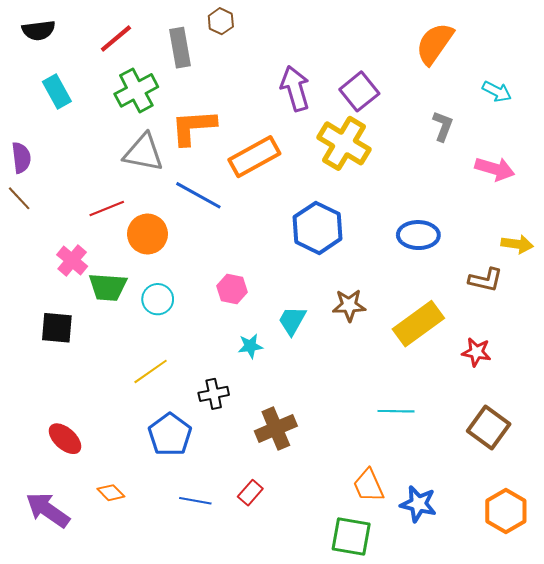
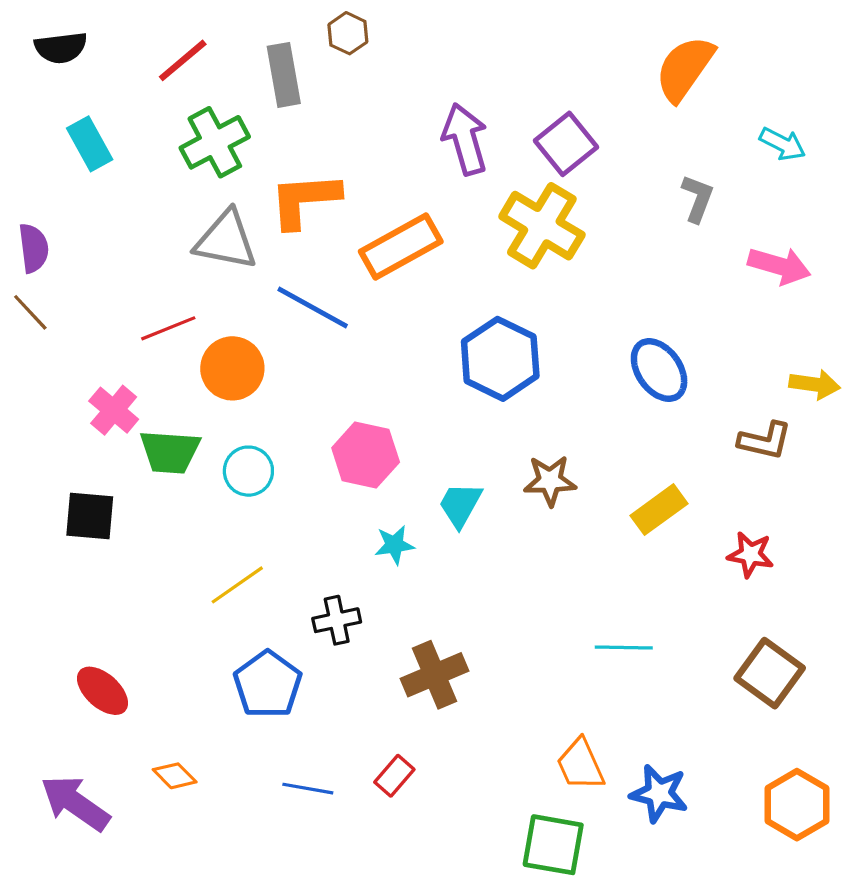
blue ellipse: (418, 235) -> (659, 370), turned 54
pink hexagon: (232, 289) -> (366, 455), size x1.4
yellow rectangle: (418, 324) -> (659, 510), size x0.7

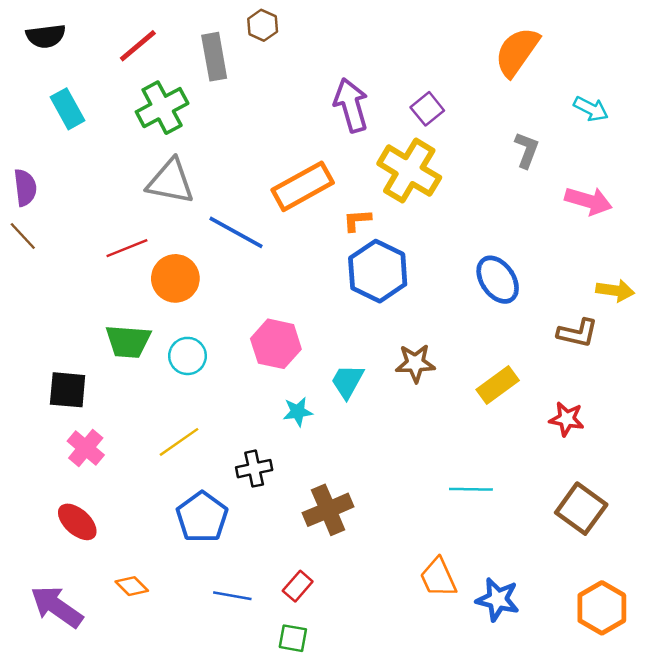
purple square: (566, 144) -> (427, 109), size x0.7
orange L-shape: (305, 200) -> (357, 220), moved, size x0.5
pink cross: (114, 410) -> (86, 448), moved
green square: (553, 845) -> (293, 638), moved, size x0.6

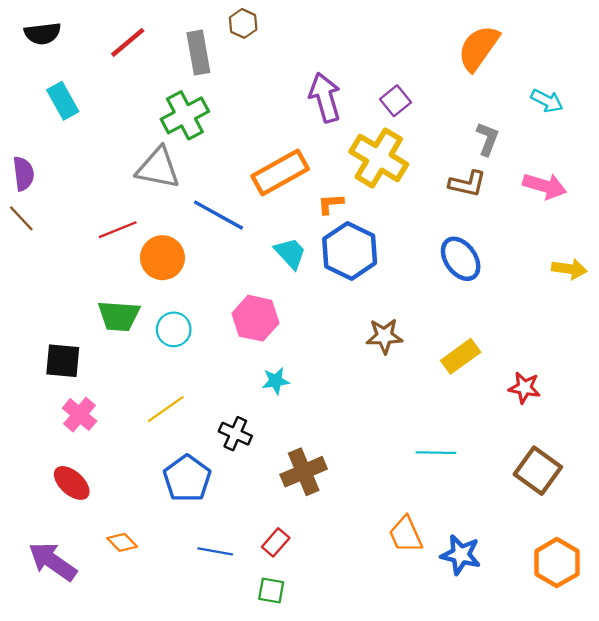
green cross: (162, 108) -> (185, 115), moved
brown L-shape: (578, 333) -> (467, 184), moved
cyan trapezoid: (347, 381) -> (290, 253), moved, turned 108
black cross: (254, 469) -> (235, 434), turned 36

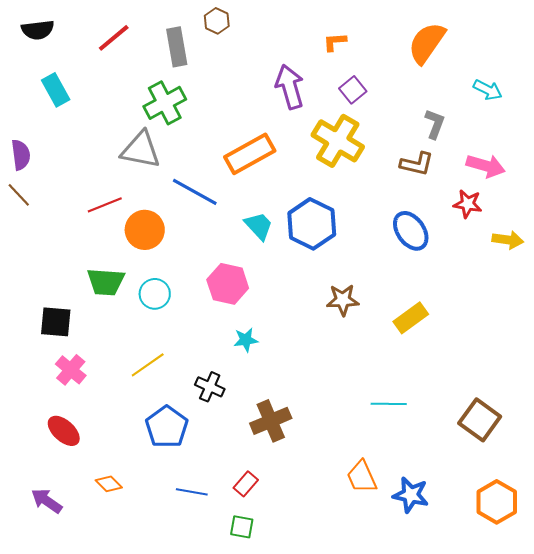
orange L-shape: (331, 204) -> (335, 42), moved
red star: (524, 388) -> (468, 204), moved
purple arrow: (53, 561) -> (47, 501), size x0.7

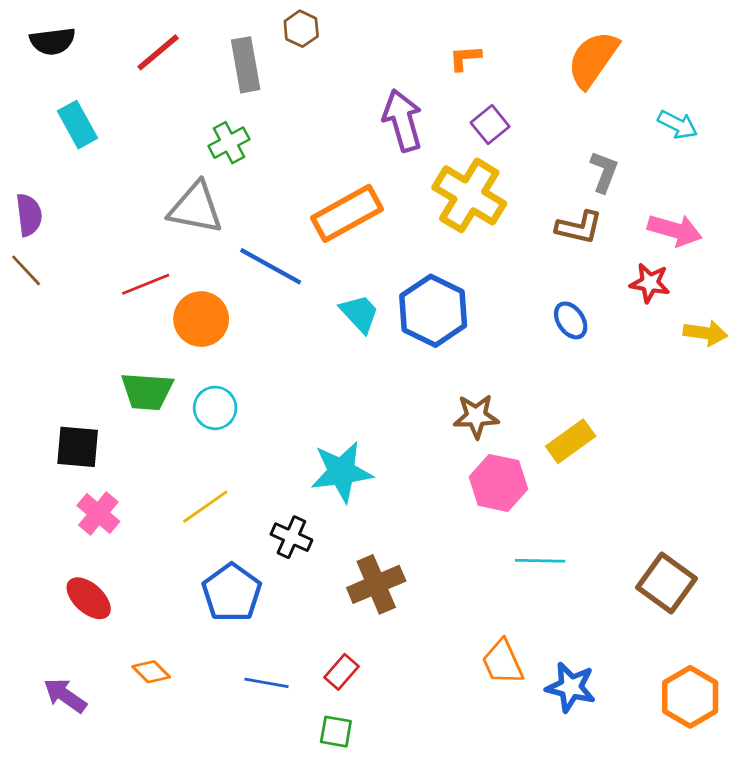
green cross: (165, 103) -> (229, 143), size x0.7
blue ellipse: (411, 231) -> (571, 320), size x0.7
pink hexagon: (228, 284) -> (498, 483), moved
cyan star: (246, 340) -> (341, 472), size x1.8

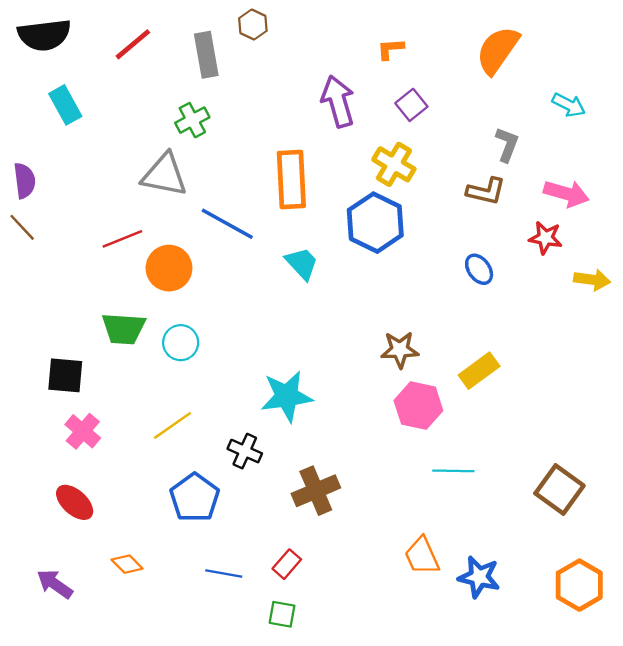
black semicircle: (53, 41) -> (44, 35), size x1.4
yellow cross: (469, 195) -> (394, 164), size x0.7
orange rectangle: (347, 213) -> (291, 179), turned -64
blue hexagon: (433, 311) -> (375, 223), moved

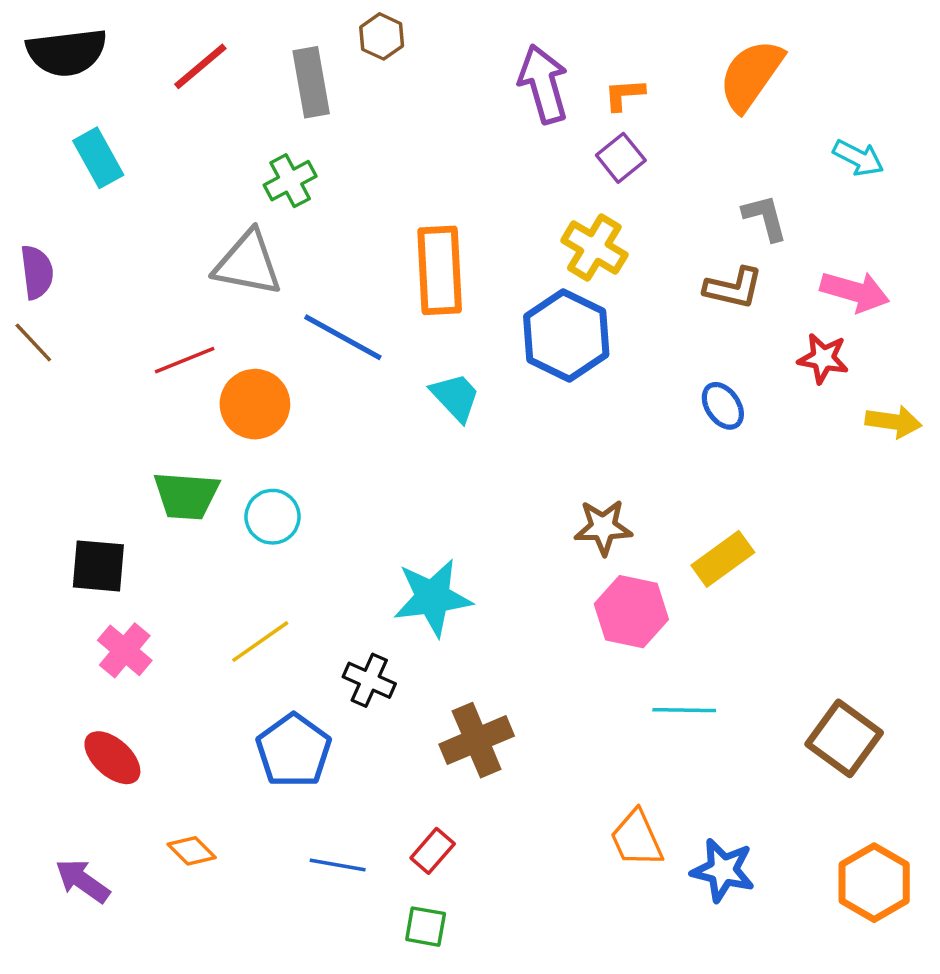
orange L-shape: (390, 49) -> (624, 94), moved
purple arrow: (338, 101) -> (543, 84), moved
gray L-shape: (507, 145) -> (765, 218), turned -36

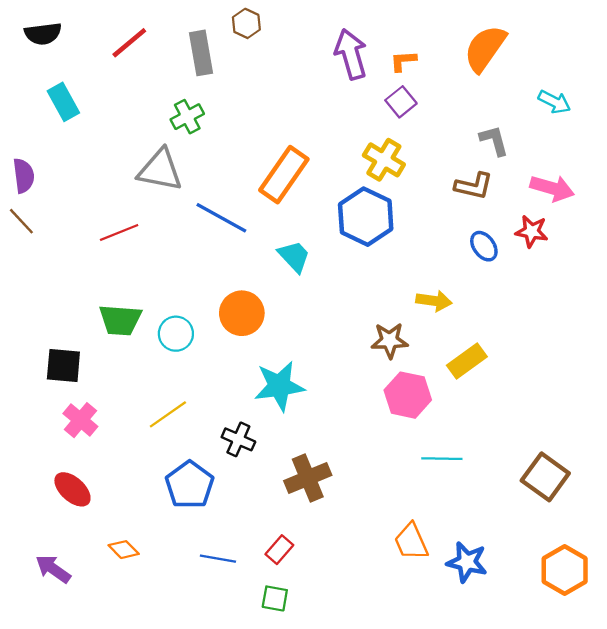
black semicircle: (67, 52) -> (43, 34), size x0.7
orange rectangle: (440, 270) -> (284, 175), turned 38
orange circle: (255, 404) -> (242, 313), moved
blue ellipse: (723, 406) -> (484, 246), moved
yellow arrow: (893, 422) -> (434, 301), moved

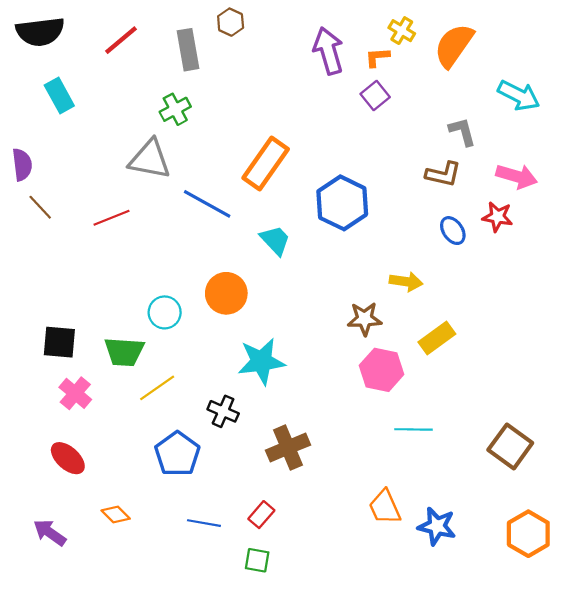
black semicircle: (43, 34) -> (40, 32), size x1.4
cyan arrow: (554, 102) -> (519, 95), size x1.4
yellow cross: (384, 160) -> (402, 31), moved, size x0.7
brown line: (21, 221) -> (40, 207), moved
green trapezoid: (120, 320) -> (124, 352), moved

